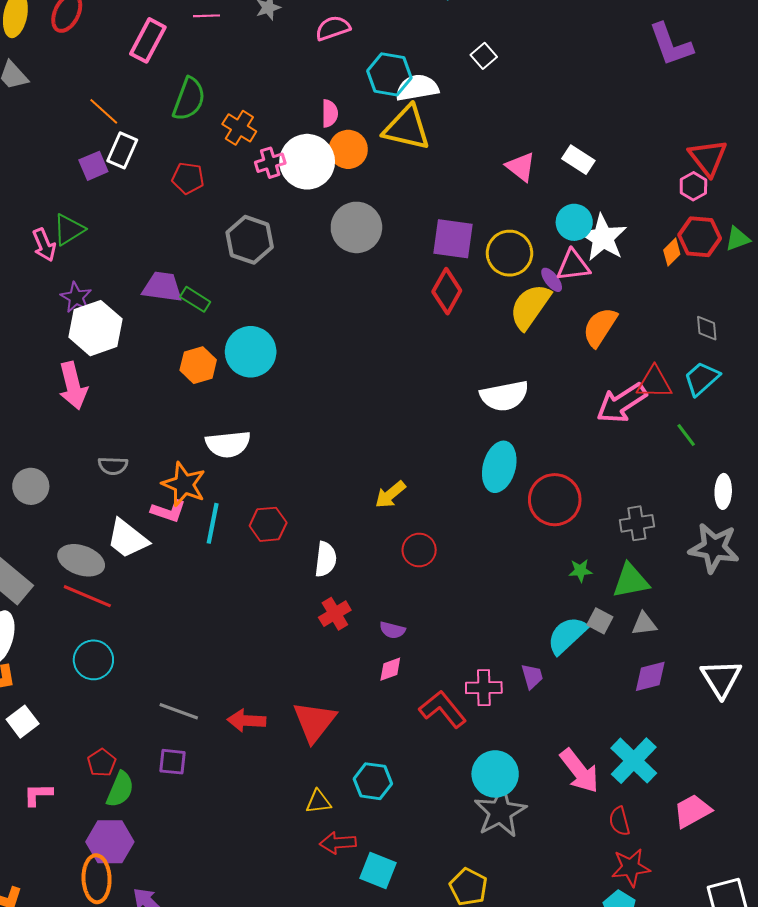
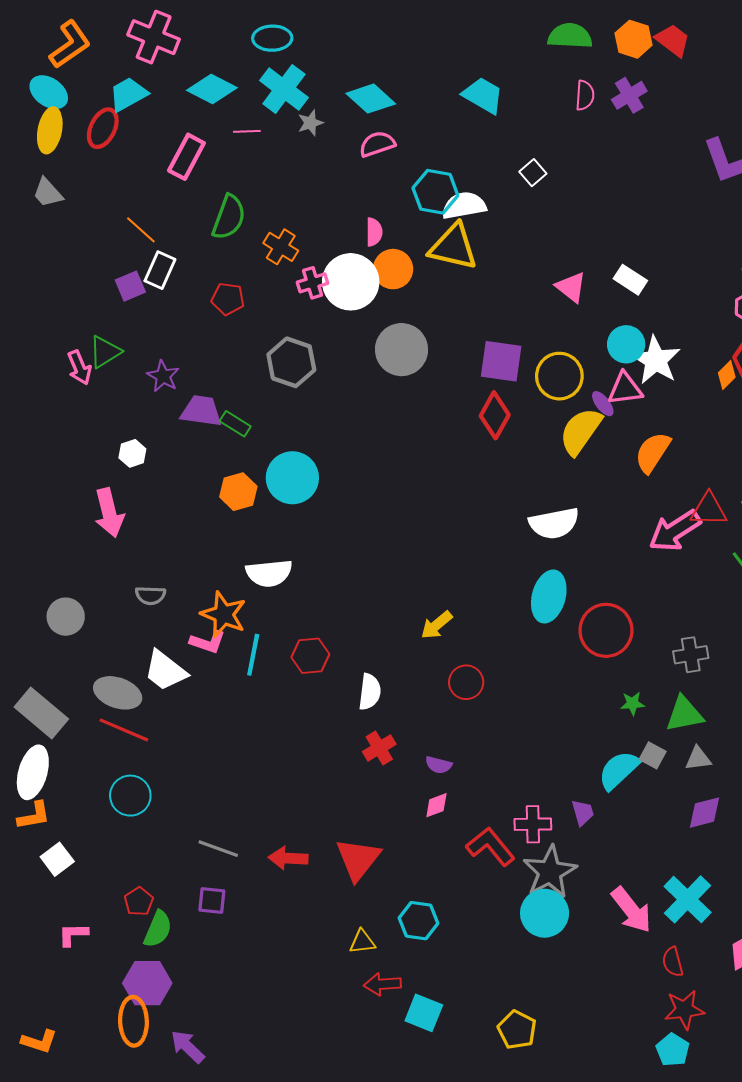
purple star: (76, 297) -> (163, 376), moved
white hexagon: (95, 328) -> (132, 453), size x0.5
gray star: (500, 812) -> (550, 872), moved

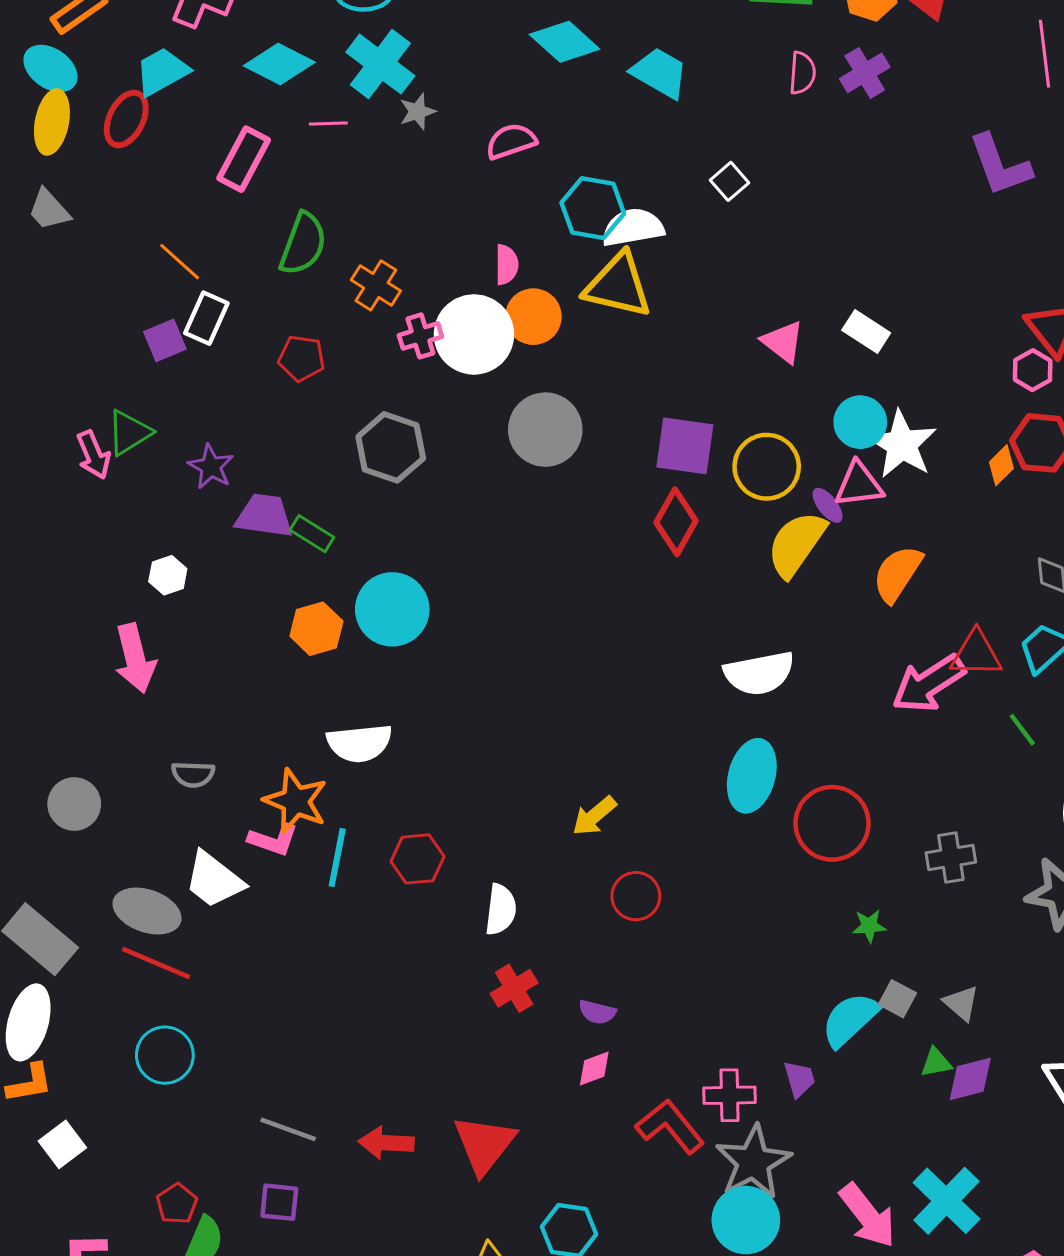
cyan diamond: (371, 99) -> (565, 42), moved
green triangle: (684, 714) -> (936, 1063), moved, size x0.6
gray triangle: (698, 759) -> (961, 1003), turned 48

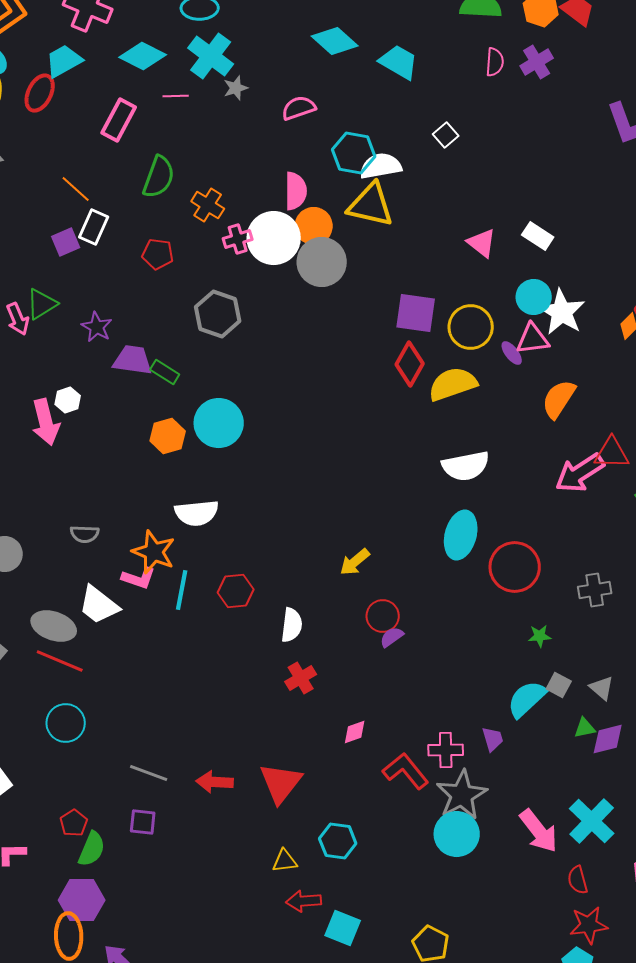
pink semicircle: (507, 265) -> (296, 191), size x1.4
gray circle: (545, 430) -> (322, 262), moved
yellow semicircle: (796, 544) -> (453, 384), moved, turned 36
pink arrow: (135, 658) -> (46, 422), moved
purple semicircle: (597, 1012) -> (392, 637), moved, turned 130

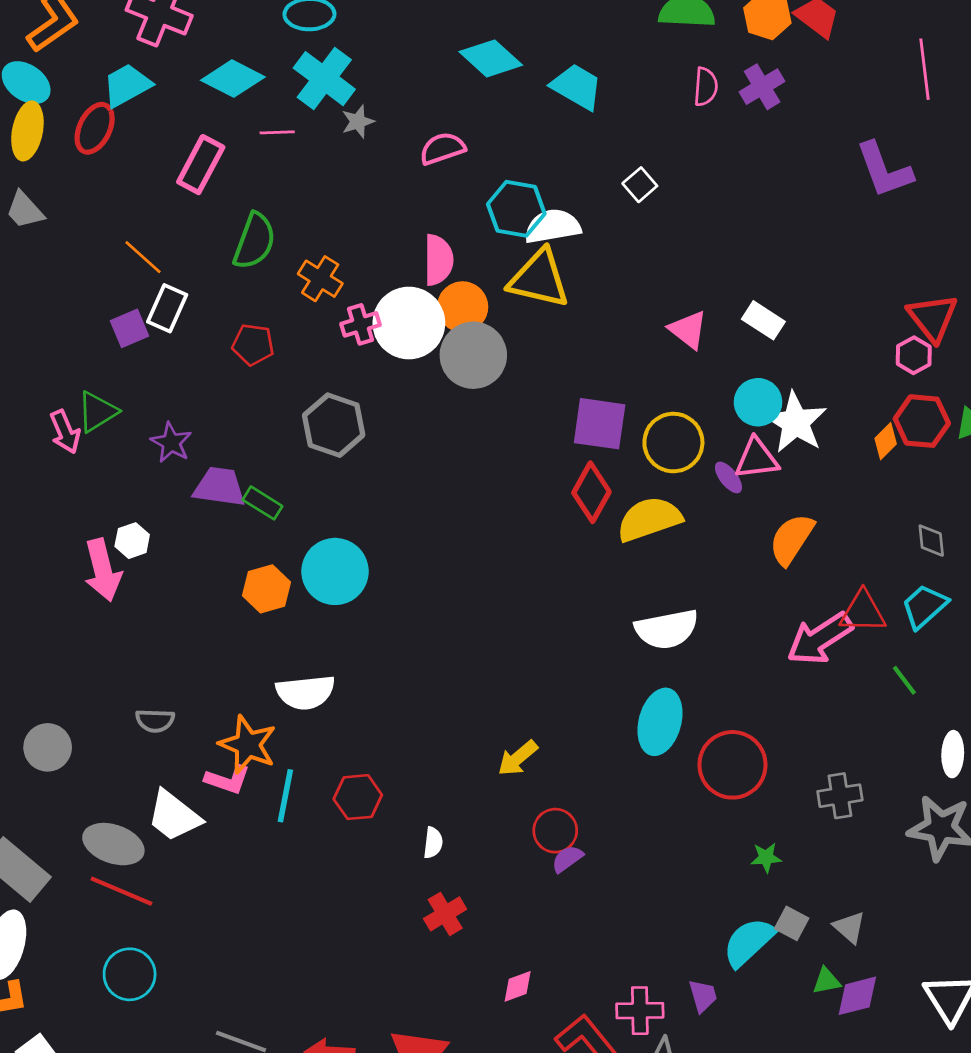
white semicircle: (292, 625) -> (433, 843), size x0.7

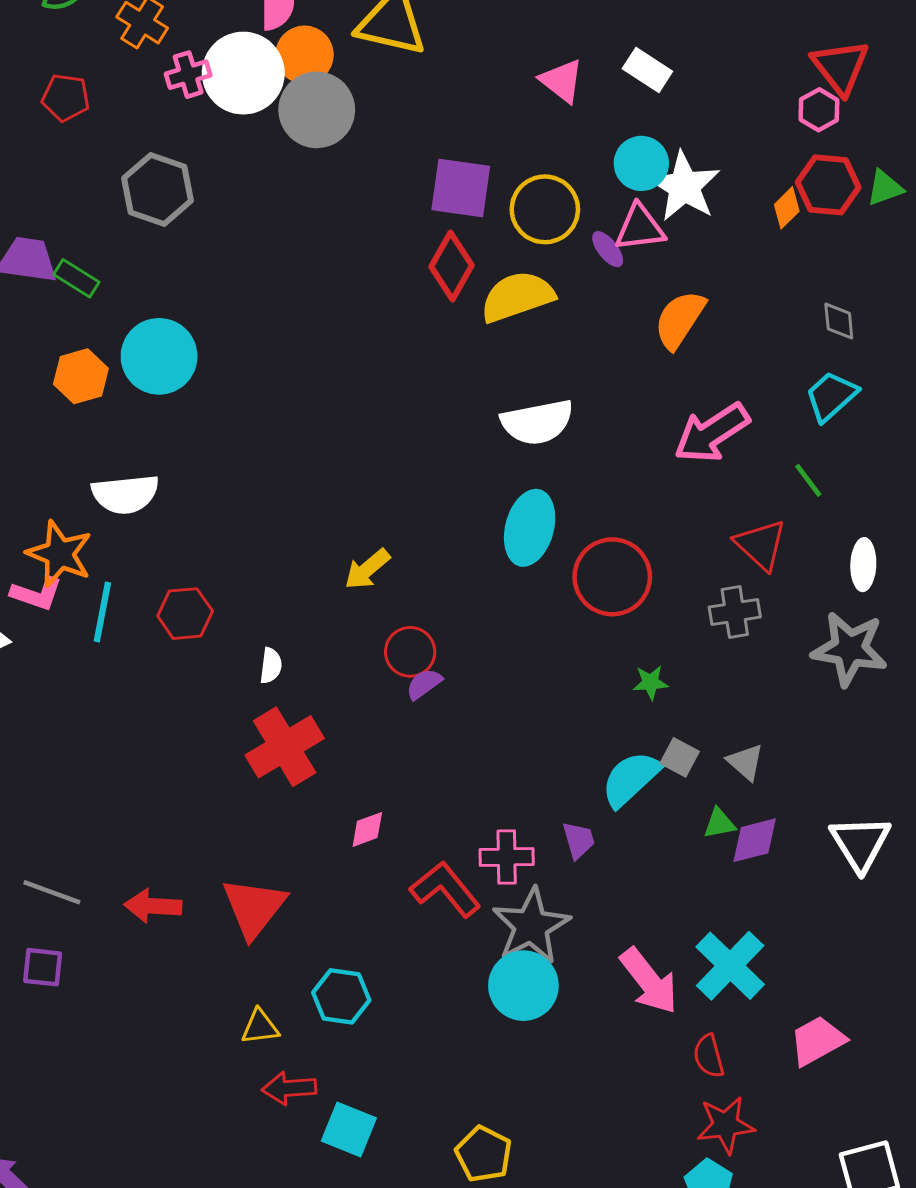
red triangle: (863, 612) -> (761, 545), moved, turned 42
red cross: (445, 914) -> (285, 747), size x1.6

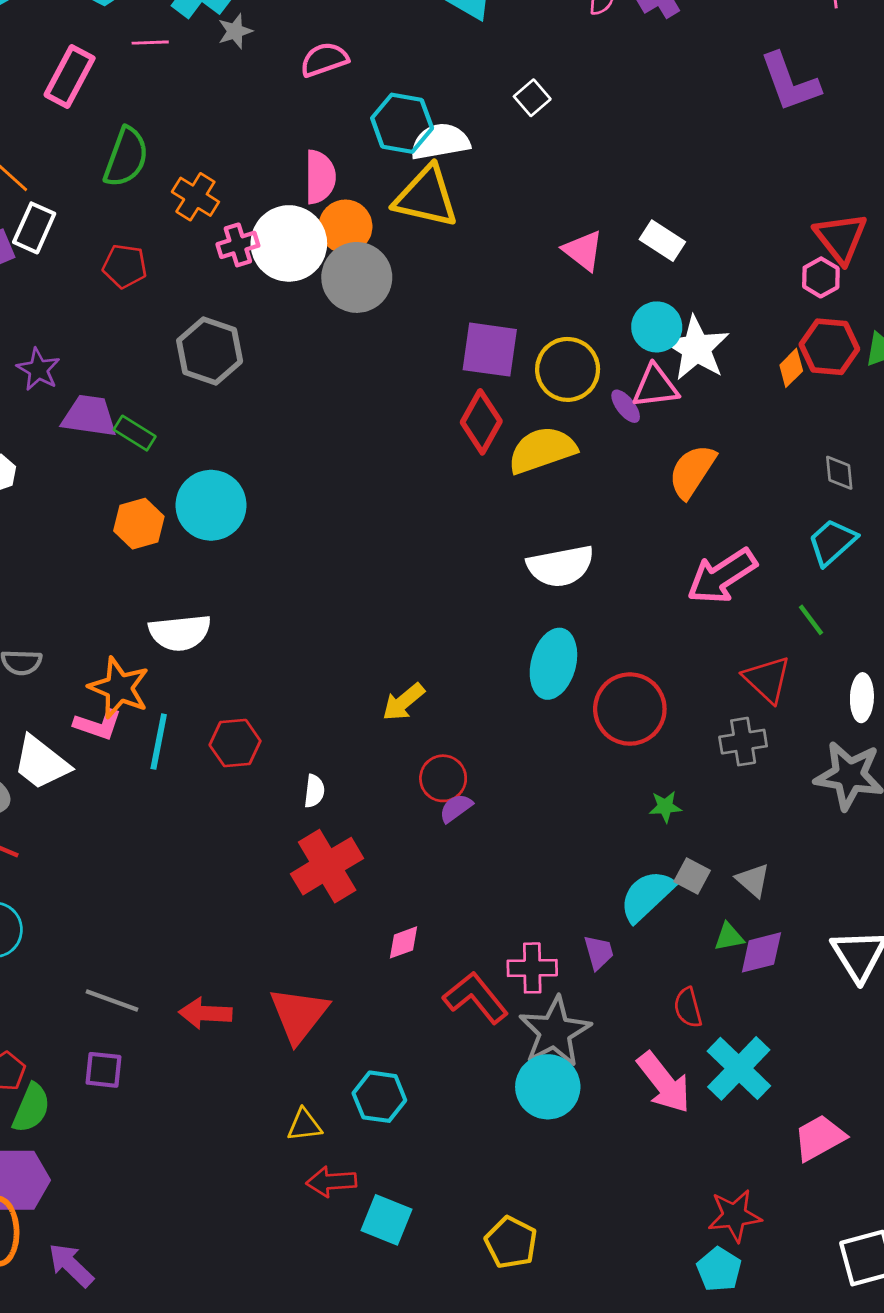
red semicircle: (709, 1056) -> (688, 1008), moved

